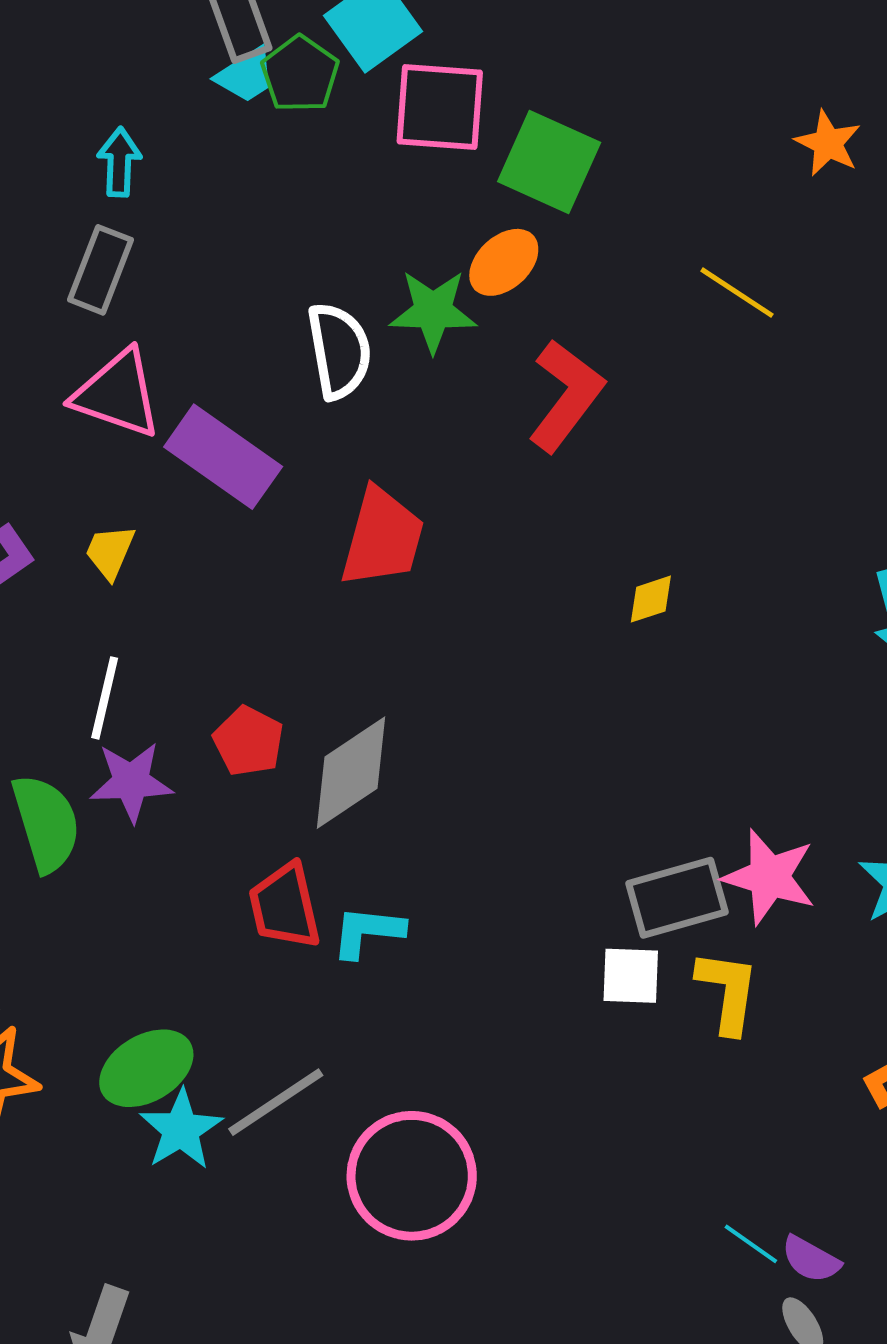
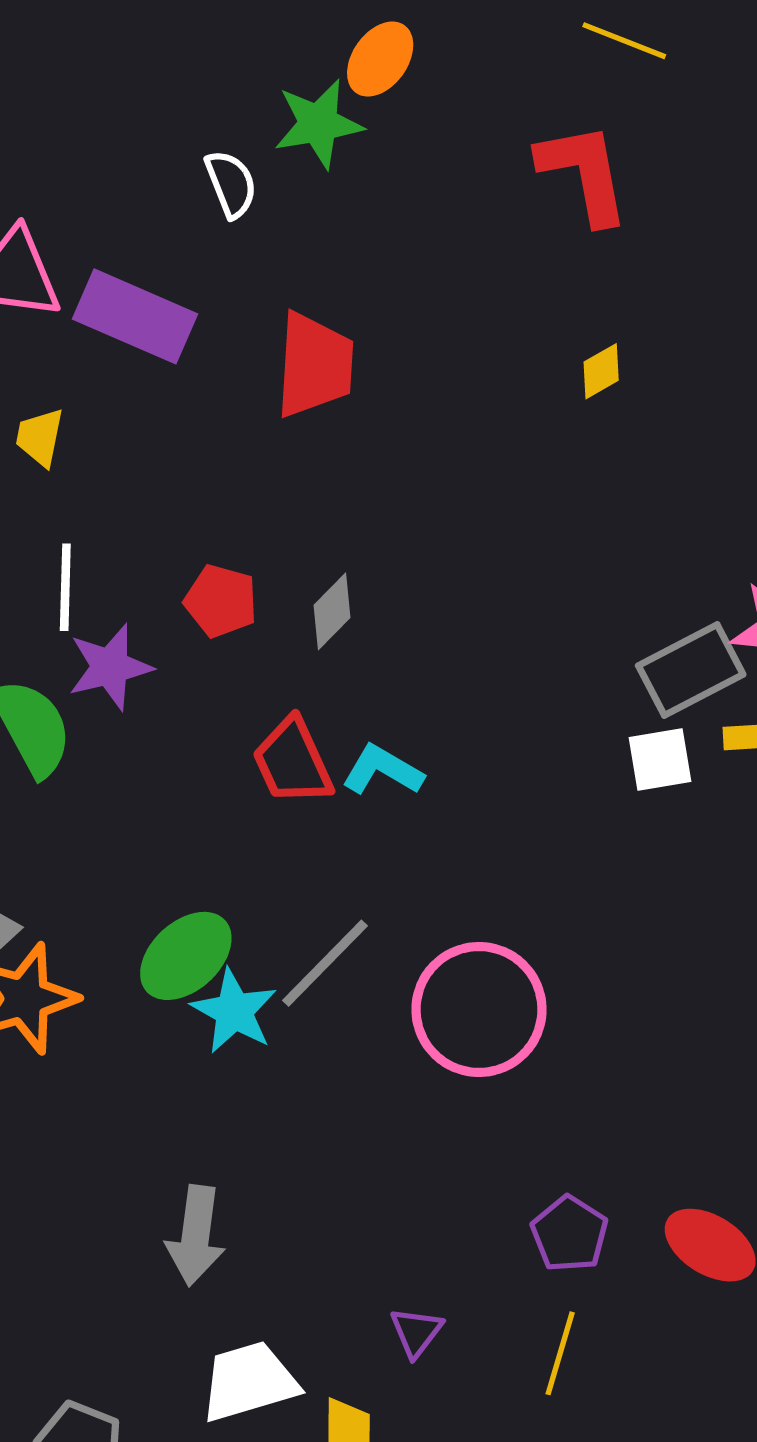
white semicircle: (339, 351) -> (231, 184), size x0.7
red L-shape: (566, 396) -> (584, 173), moved, turned -36
gray diamond: (351, 773) -> (332, 611), size x0.6
cyan L-shape: (368, 932) -> (383, 770), turned 36

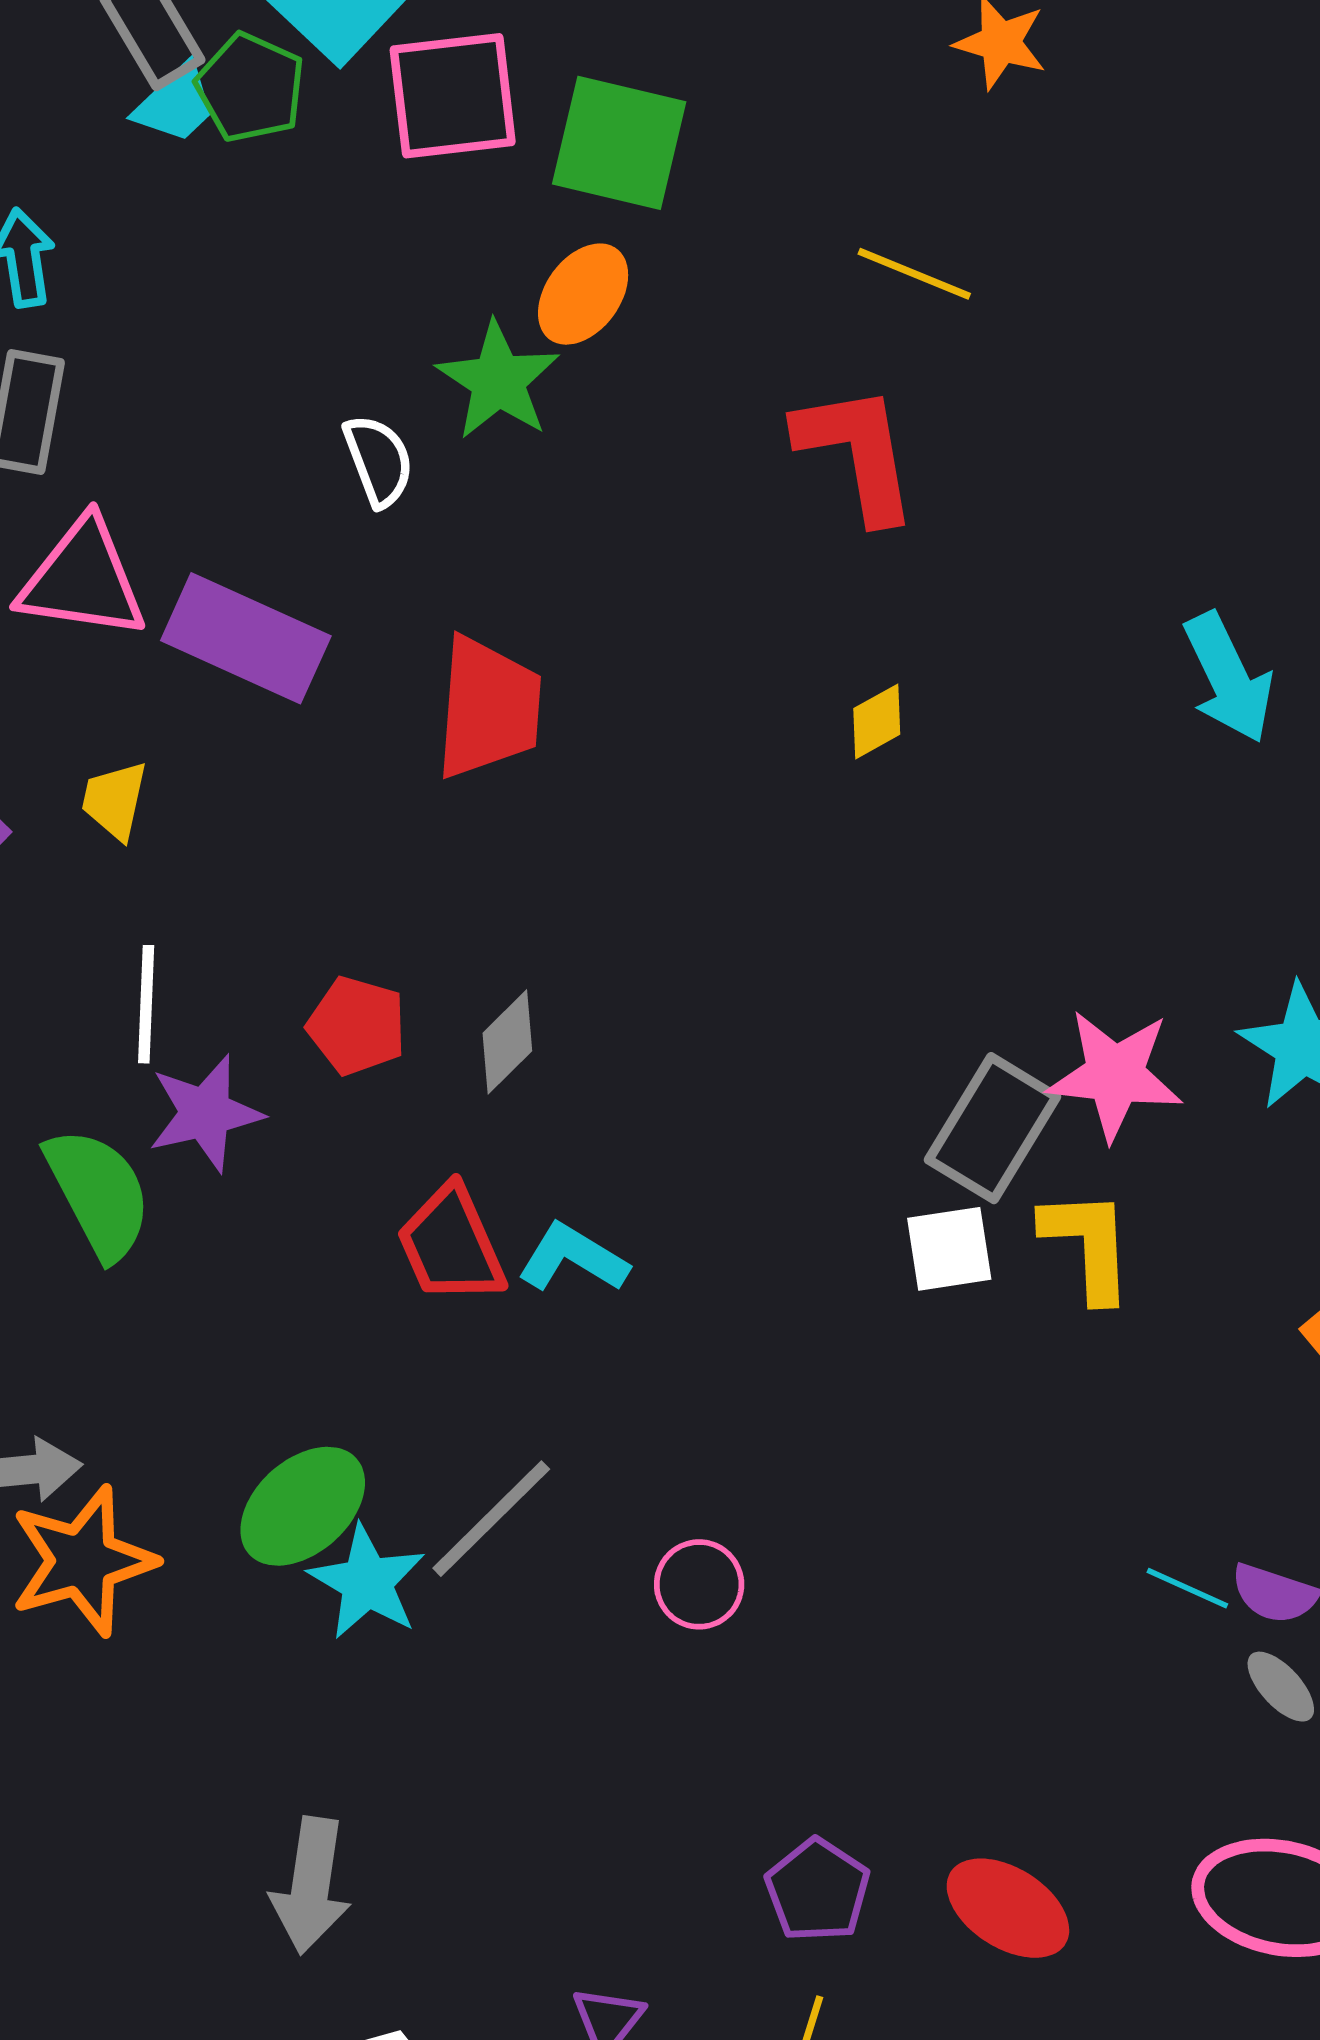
green star: (318, 124) -> (498, 381), turned -30
gray rectangle: (691, 670) -> (993, 1128), turned -32
pink circle: (479, 1010) -> (699, 1584), size x0.5

